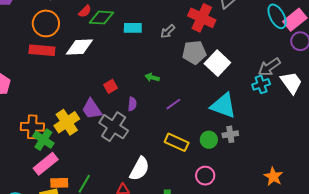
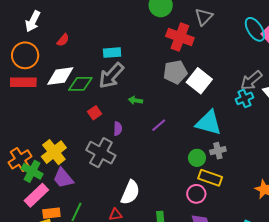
green diamond: (101, 18) -> (80, 84), moved
gray arrow: (168, 31) -> (111, 76), moved, size x1.8
purple trapezoid: (92, 109) -> (63, 178), moved
orange cross: (32, 127) -> (20, 159), turned -30
yellow rectangle: (177, 142) -> (210, 178), moved

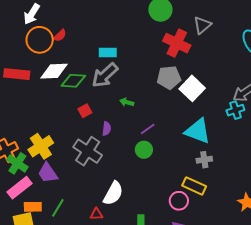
orange circle: (25, 55) -> (40, 40), moved
green circle: (197, 158) -> (144, 150), moved

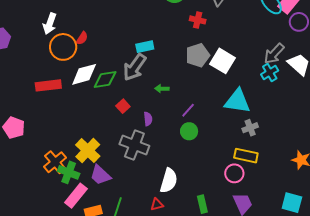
red cross: (177, 43) -> (198, 20), size x0.6
cyan rectangle: (108, 52) -> (145, 47), moved

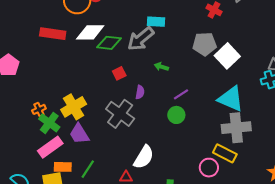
gray cross: (250, 128) -> (236, 128), size x1.8
orange cross: (55, 162) -> (39, 109), size x0.6

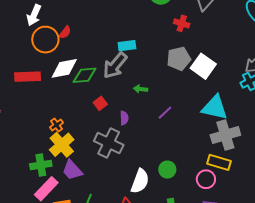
orange cross: (39, 109) -> (56, 125), moved
green circle: (176, 115) -> (167, 170), moved
green cross: (49, 123) -> (41, 165), turned -35

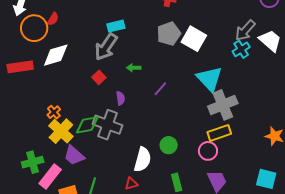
green diamond: (85, 75) -> (87, 125), moved
red square: (100, 103) -> (99, 77), moved
cyan triangle: (215, 108) -> (209, 79), turned 40
yellow rectangle: (219, 162) -> (219, 133), turned -30
green cross: (41, 165) -> (33, 162), moved

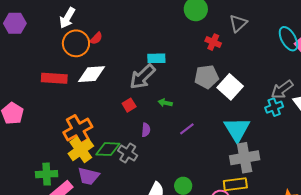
orange cross: (54, 112) -> (78, 130), size x2.0
gray cross: (108, 125) -> (128, 153), size x0.7
purple trapezoid: (74, 155) -> (89, 176), turned -40

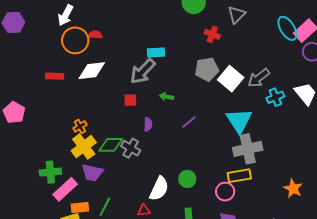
red semicircle: (96, 38) -> (95, 35), turned -128
red rectangle: (54, 78) -> (55, 76), size x0.7
gray arrow: (282, 89) -> (259, 78), moved
red square: (129, 105) -> (130, 100), turned 32
orange cross: (78, 130) -> (80, 126), size x0.5

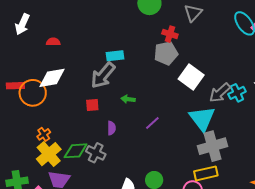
orange circle: (75, 40) -> (33, 93), moved
gray pentagon: (207, 69) -> (166, 53), moved
gray arrow: (259, 78) -> (220, 93), moved

